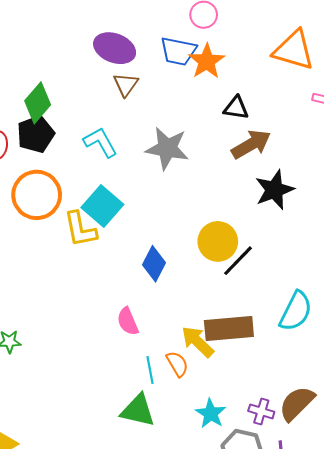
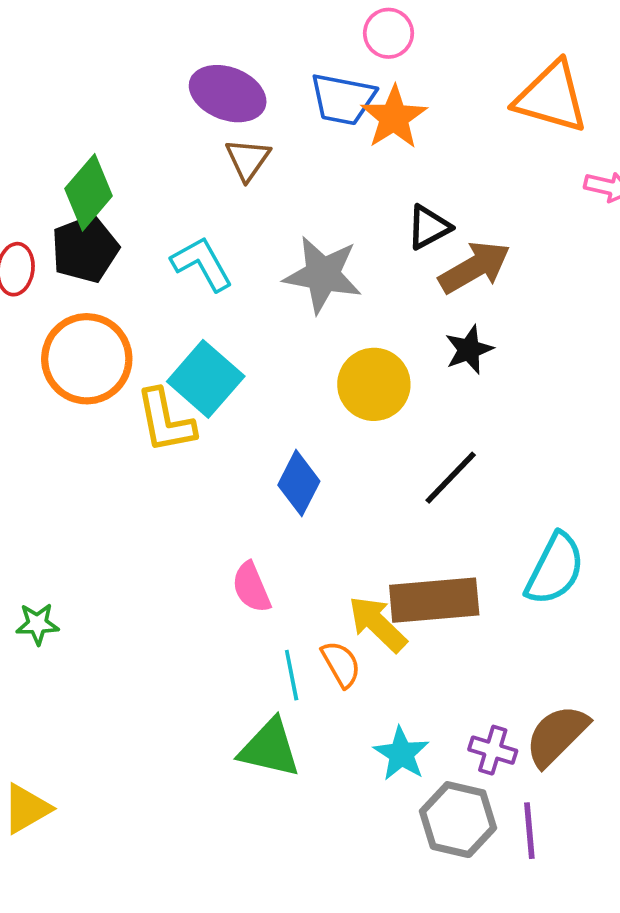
black triangle: (236, 108) -> (429, 227), moved, turned -36
black star: (274, 190) -> (469, 350), moved, size x0.7
yellow circle: (218, 241) -> (374, 384), moved

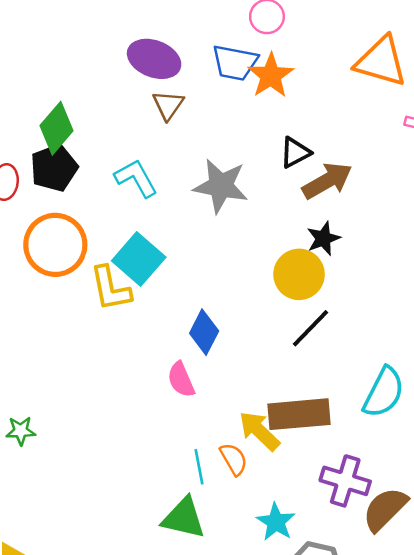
yellow circle: (374, 384) -> (299, 274), moved
pink semicircle: (251, 587) -> (181, 380), moved
purple cross: (493, 750) -> (345, 481), moved, size x1.5

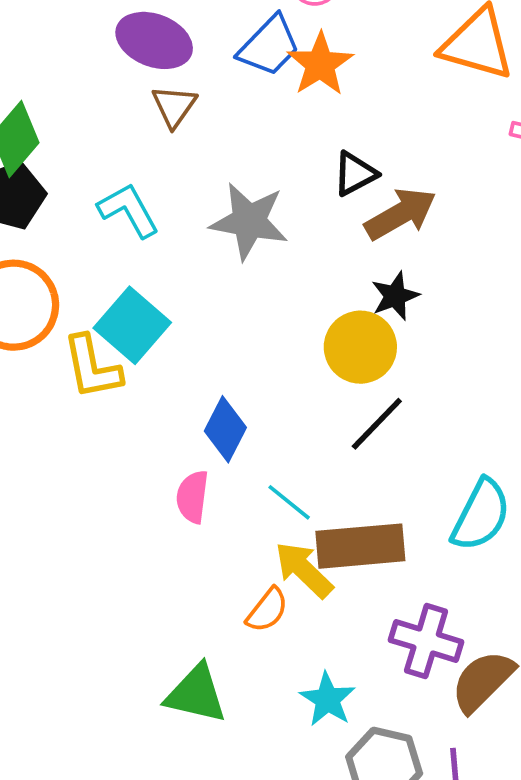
blue trapezoid: (235, 63) -> (269, 46), turned -57
pink semicircle: (181, 380) -> (192, 497), turned 30
orange semicircle: (234, 459) -> (267, 610), turned 68
cyan line: (199, 467) -> (289, 502), moved, turned -40

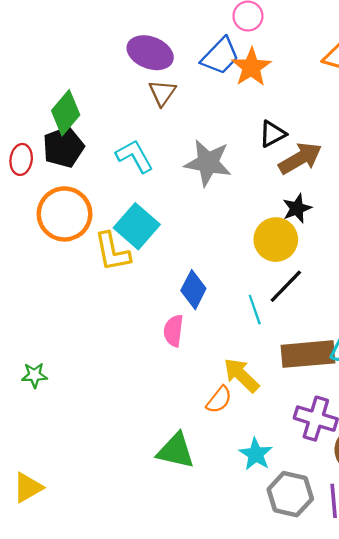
cyan line: (289, 502) -> (255, 310), moved, turned 32
brown rectangle: (360, 546) -> (308, 354), moved

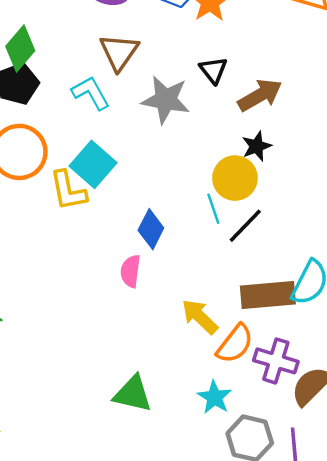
brown triangle: (162, 93) -> (119, 52), moved, size x1.4
black triangle: (272, 134) -> (213, 70), moved, turned -40
cyan line: (255, 310) -> (213, 209), moved
orange semicircle: (219, 400) -> (235, 344), moved, size x1.4

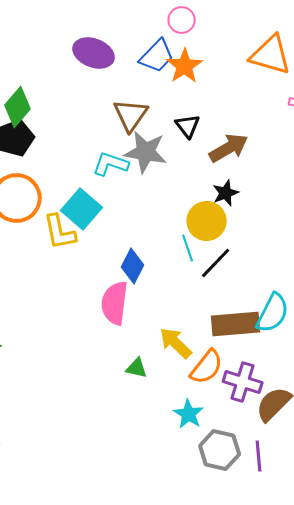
brown triangle: (119, 52) -> (131, 115), moved
cyan L-shape: (91, 93) -> (111, 164), moved, turned -42
pink semicircle: (130, 271) -> (115, 303), size x1.5
green triangle: (133, 394) -> (137, 368), moved, size x0.6

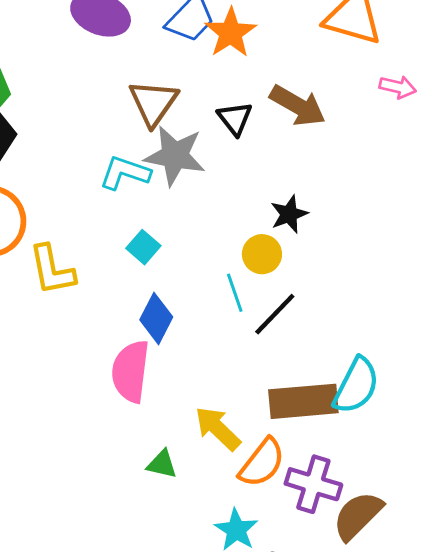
brown arrow: (229, 148) -> (298, 106), moved, turned 60
cyan square: (82, 209) -> (143, 247), moved, size x0.6
yellow circle: (207, 221) -> (262, 254), size x0.7

